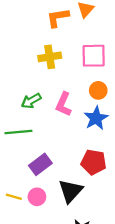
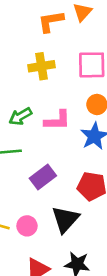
pink L-shape: (64, 104) -> (57, 120), turned -115
purple rectangle: (40, 164) -> (43, 177), moved

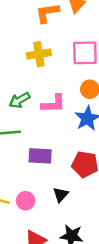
purple rectangle: (43, 177) -> (40, 156), turned 40
black triangle: (65, 219) -> (61, 195), size x0.6

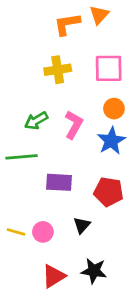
pink L-shape: (53, 104) -> (74, 125), turned -60

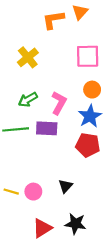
yellow cross: (58, 70) -> (28, 57), moved, turned -30
purple rectangle: (59, 182) -> (47, 128), moved
red pentagon: (109, 192) -> (88, 145), moved

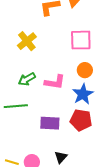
pink L-shape: (59, 103) -> (55, 82), turned 70
purple rectangle: (47, 128) -> (50, 123), moved

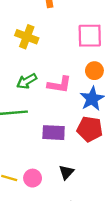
yellow cross: (27, 41) -> (27, 37), turned -30

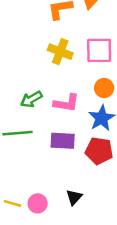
yellow cross: (27, 37) -> (60, 52), moved
purple rectangle: (54, 133) -> (63, 141), moved

